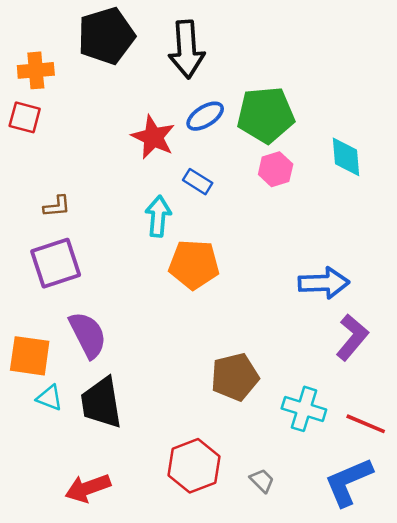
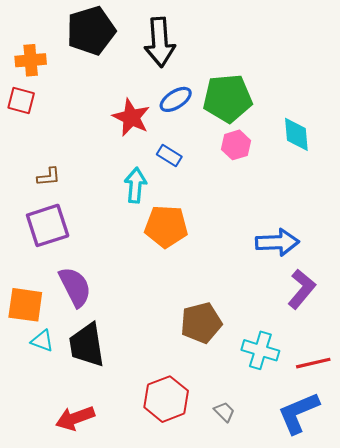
red line: (366, 424) -> (313, 363), turned -36

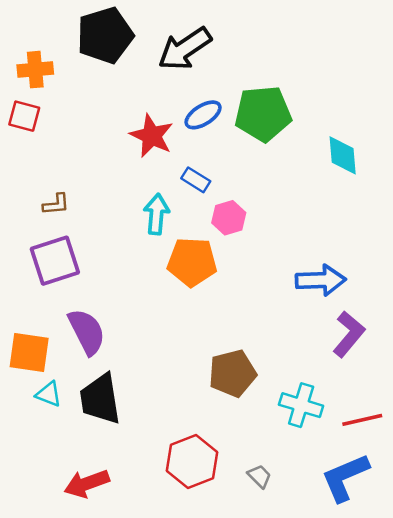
black arrow: (160, 42) -> (185, 49), turned 60
pink hexagon: (236, 145) -> (229, 218), moved

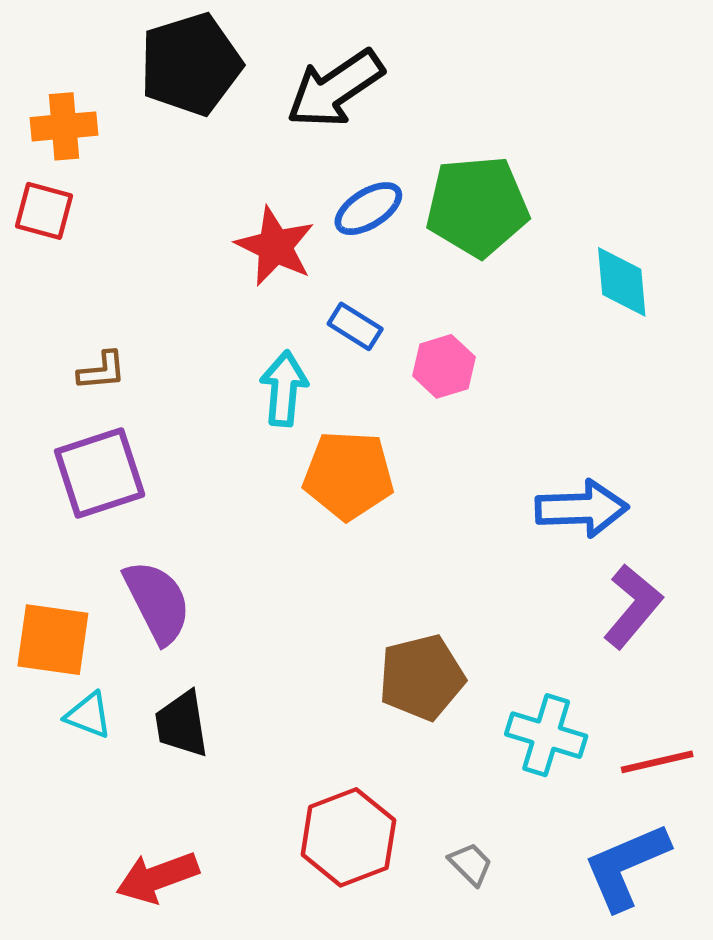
pink hexagon: (229, 218) -> (444, 366), moved
black trapezoid: (100, 399) -> (182, 724), size x0.7

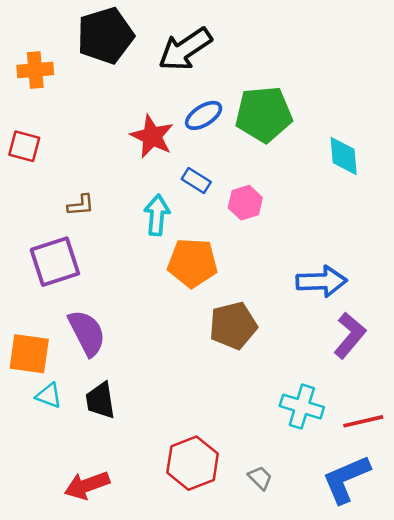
red square: (44, 211) -> (24, 146), moved
brown L-shape: (102, 371) -> (81, 205), moved
brown pentagon: (422, 677) -> (233, 326), moved

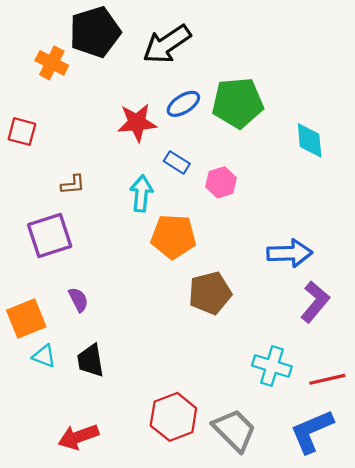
orange cross: (35, 70) -> (52, 63), moved, turned 32
red star: (152, 136) -> (137, 123), turned -30
purple semicircle: (87, 333) -> (78, 300), size x0.6
orange square: (29, 354) -> (26, 318), turned -30
gray trapezoid: (260, 478) -> (234, 430), size x2.0

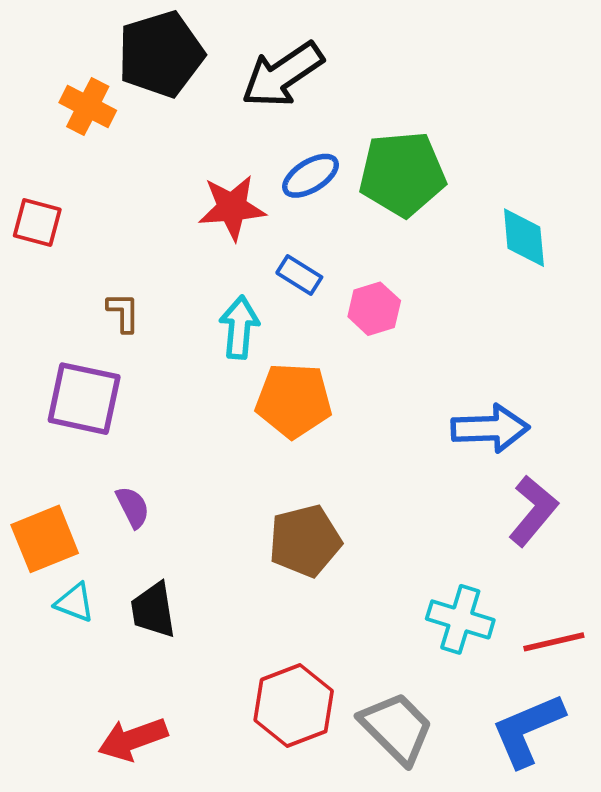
brown L-shape: (73, 185) -> (123, 312), turned -85
purple square: (50, 235) -> (84, 399), turned 30
brown pentagon: (210, 293) -> (305, 541), moved

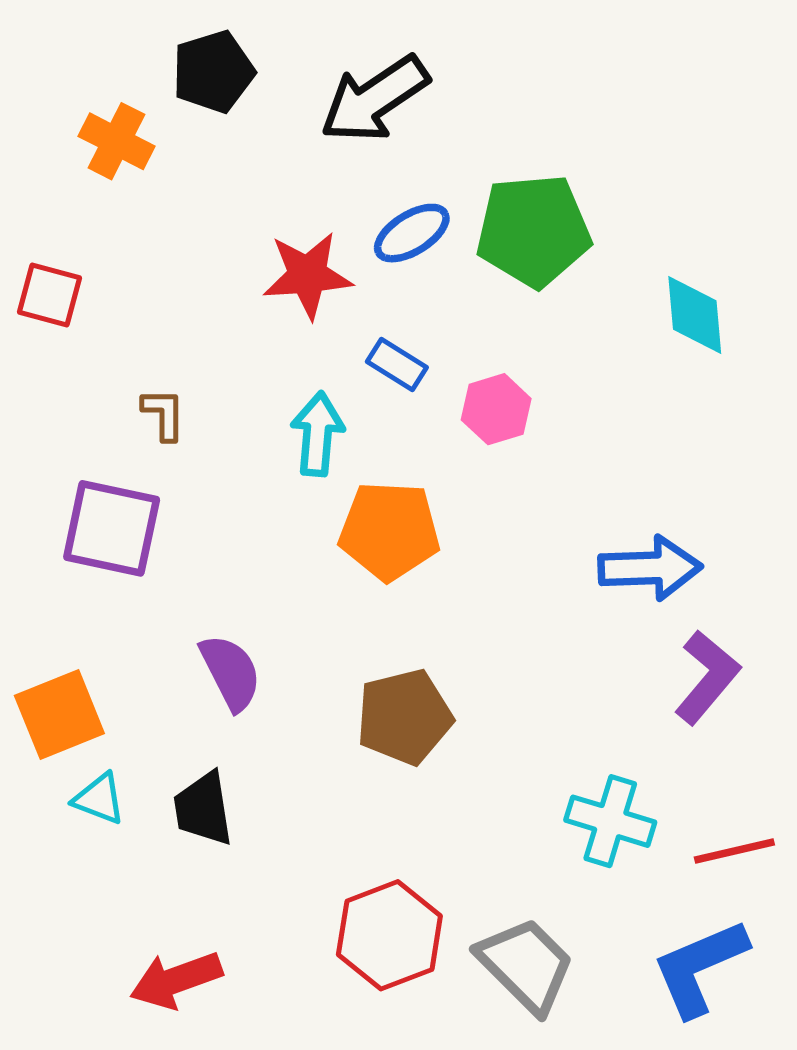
black pentagon: (161, 54) -> (213, 72), size x0.7
purple semicircle: (133, 507) -> (231, 672), moved, size x1.4

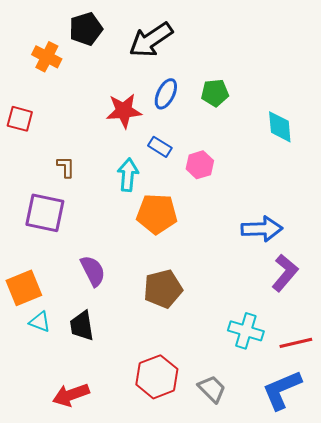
green pentagon: (533, 231) -> (215, 93), size x0.6
blue ellipse: (412, 233) -> (166, 94), turned -32
gray trapezoid: (526, 965) -> (212, 389), size x0.7

